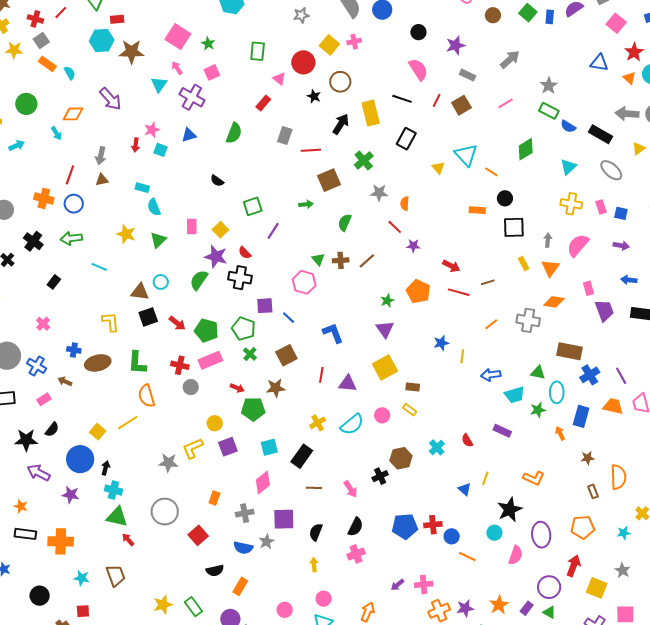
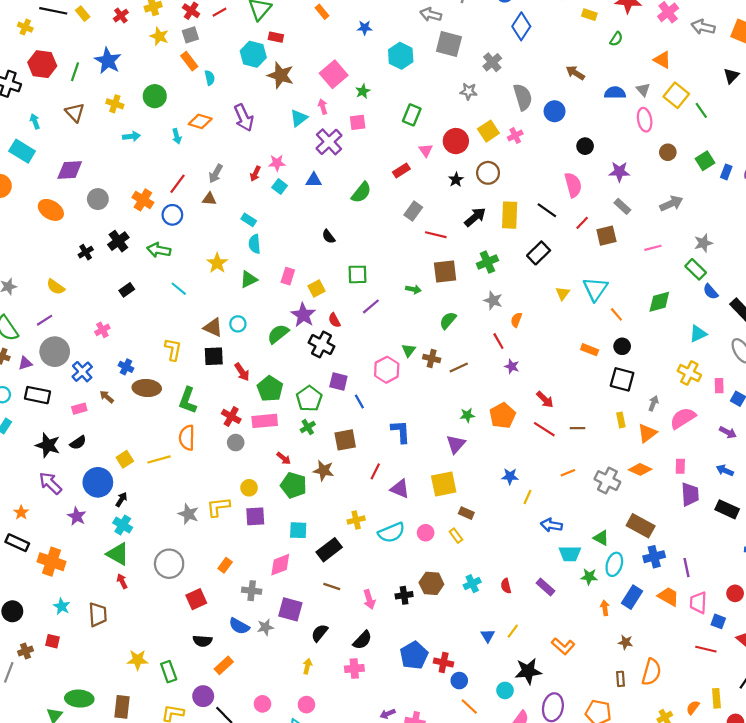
pink cross: (354, 42) -> (515, 136), turned -32
blue pentagon: (405, 526) -> (414, 655), turned 30

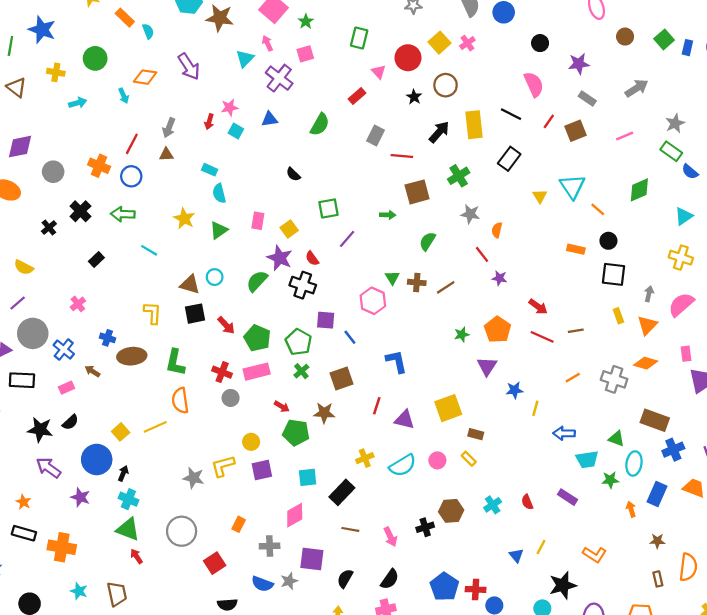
purple triangle: (456, 444) -> (487, 366), moved

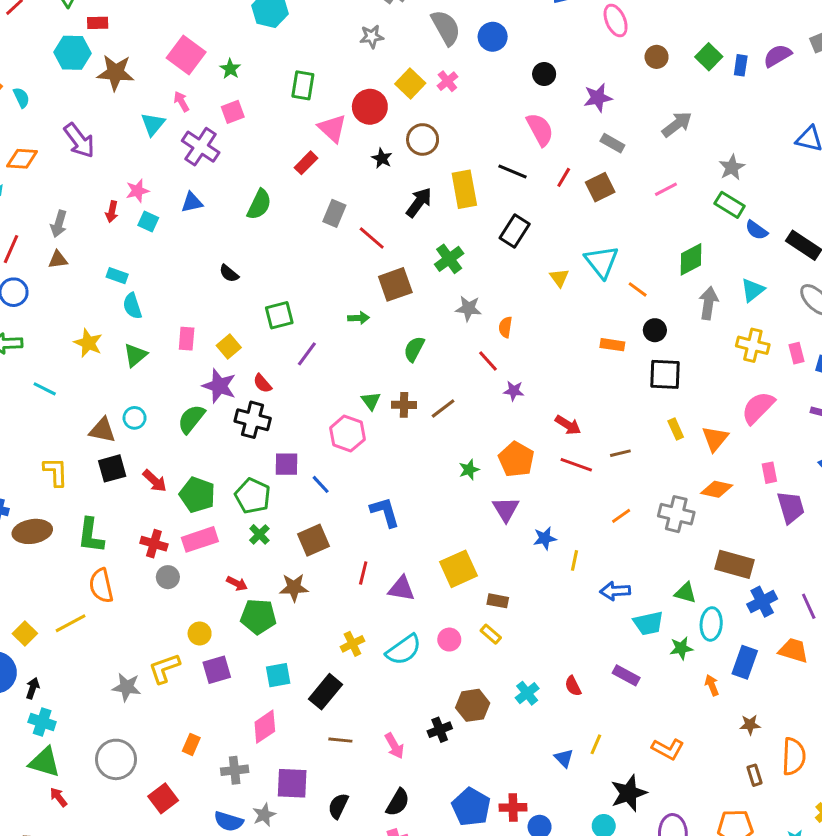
pink triangle: (379, 72) -> (332, 128), size x1.5
red line: (402, 156) -> (372, 238), turned 40
gray arrow: (649, 294) -> (709, 303), moved, size x1.5

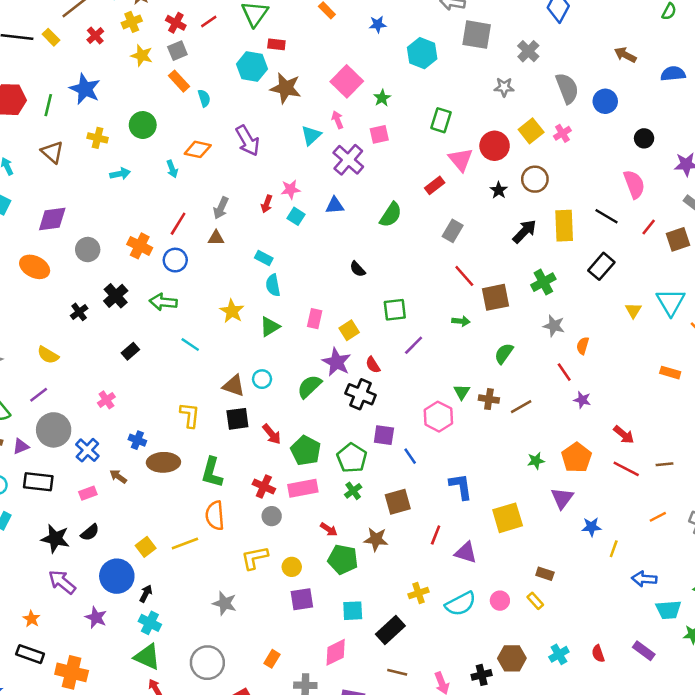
red line: (372, 238) -> (464, 276), moved
yellow square: (459, 569) -> (508, 518), moved
yellow L-shape: (164, 668) -> (255, 558), moved

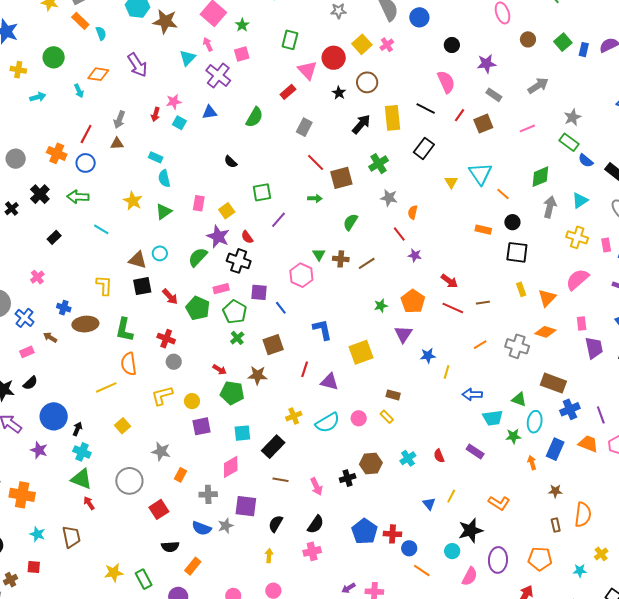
pink rectangle: (303, 488) -> (221, 289), moved, size x0.7
yellow square: (146, 547) -> (122, 426), moved
gray star: (225, 603) -> (161, 451), moved

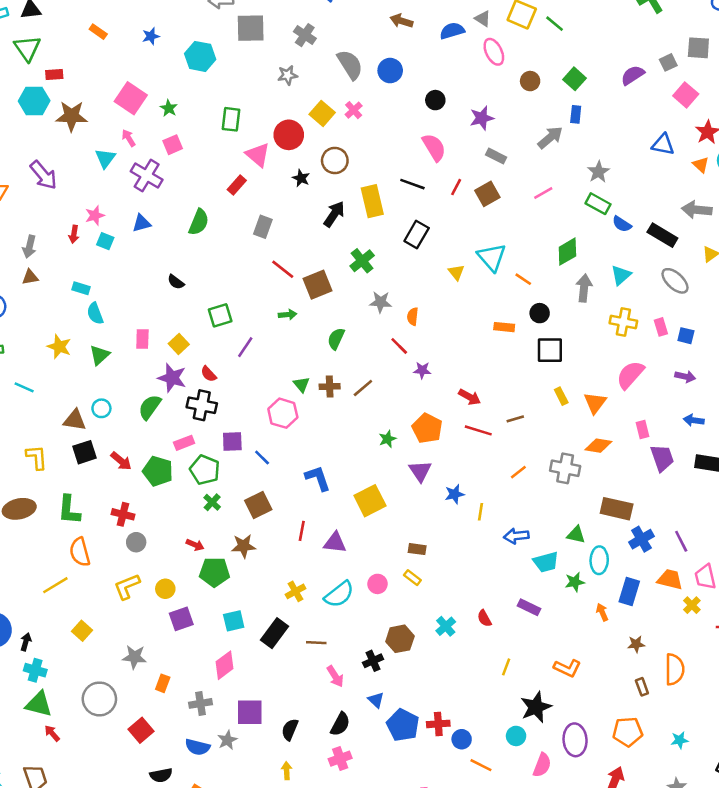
blue rectangle: (584, 50) -> (576, 114), moved
brown line: (280, 480) -> (316, 643), moved
blue triangle: (429, 504) -> (376, 700), moved
yellow cross: (601, 554) -> (692, 605), moved

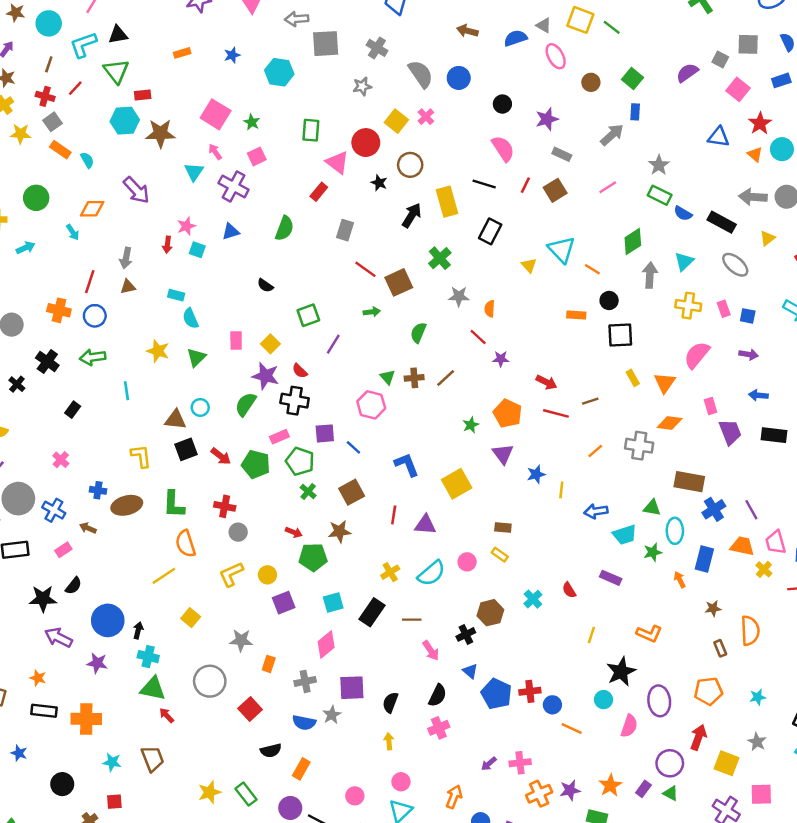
orange rectangle: (98, 32) -> (182, 53), turned -49
gray square: (668, 62) -> (720, 59), turned -35
cyan line: (24, 387) -> (127, 391), turned 60

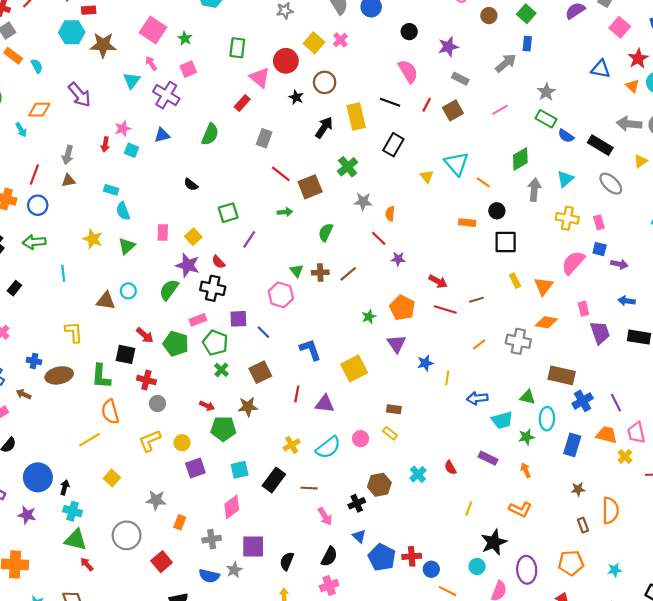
blue square: (748, 316) -> (600, 249), moved
black square: (186, 449) -> (125, 354), moved, turned 30
orange arrow: (680, 580) -> (526, 470), moved

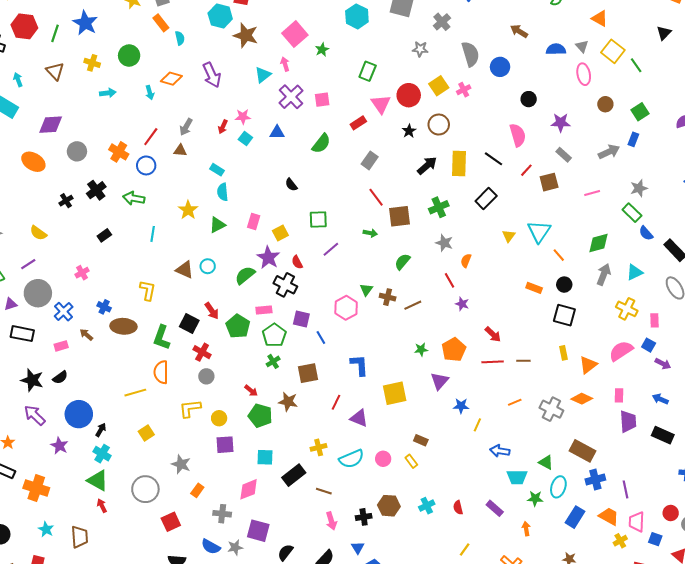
pink square: (188, 69) -> (322, 100), moved
red line: (445, 310) -> (493, 362), turned -35

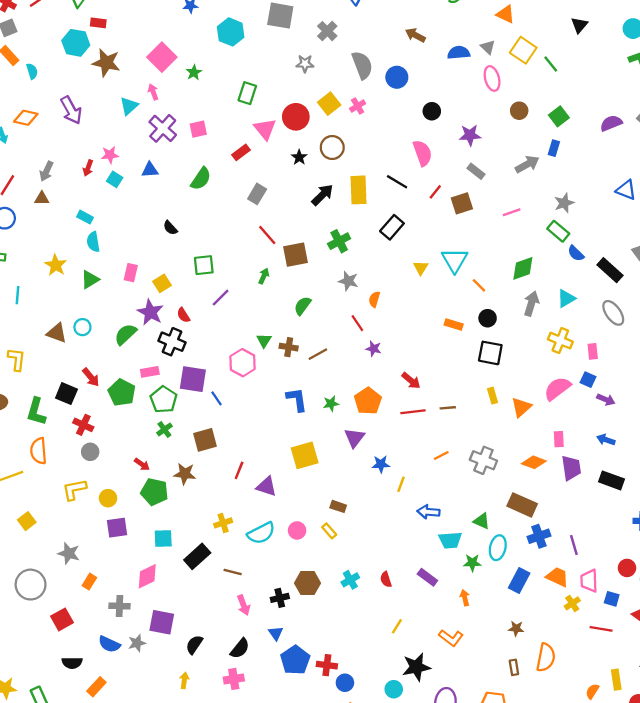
green arrow: (370, 233) -> (264, 276), turned -72
purple square: (301, 319) -> (193, 379), size x1.4
blue L-shape: (359, 365) -> (297, 399), moved
orange diamond: (582, 399) -> (534, 462), moved

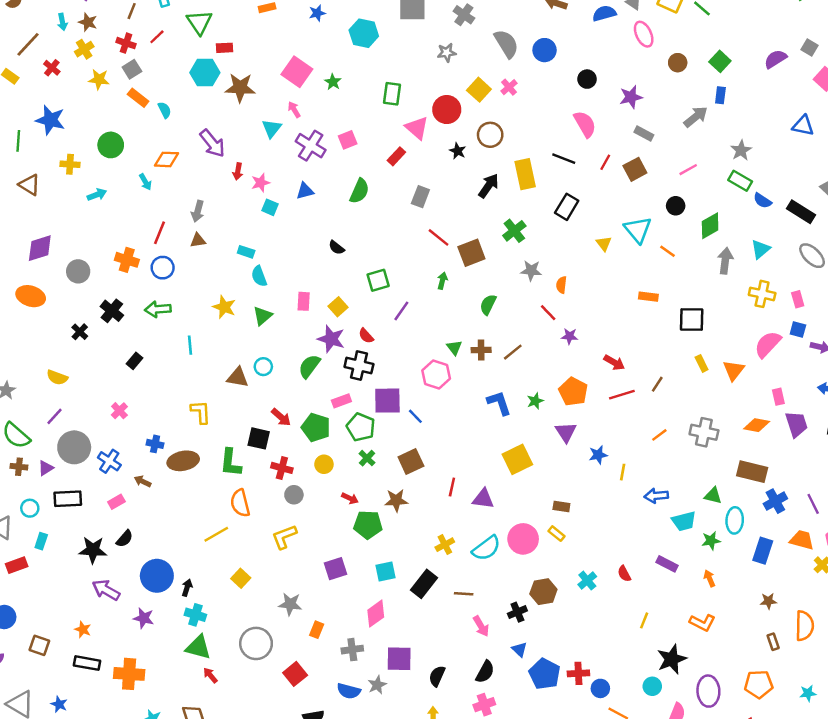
red arrow: (88, 168) -> (238, 171), moved
black circle: (488, 318) -> (676, 206), moved
brown line: (448, 408) -> (657, 384), turned -42
yellow circle: (108, 498) -> (324, 464), moved
pink circle: (297, 530) -> (523, 539), size x1.6

